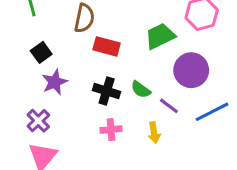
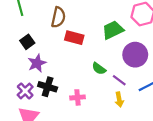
black cross: (107, 91) -> (48, 87), moved
yellow arrow: (154, 133) -> (119, 100), moved

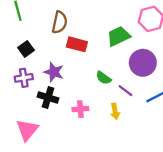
purple star: (37, 63) -> (54, 72), moved, turned -30
purple cross: (25, 91) -> (24, 78), moved, turned 35
yellow arrow: (119, 100) -> (115, 111), moved

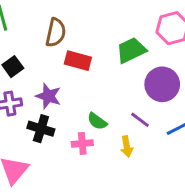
green semicircle: (104, 78) -> (97, 121), moved

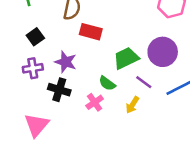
green trapezoid: (131, 50) -> (126, 58), moved
pink cross: (82, 143) -> (95, 102), turned -30
yellow arrow: (127, 146) -> (132, 105), turned 42

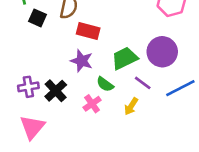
black square: (35, 37) -> (37, 18), moved, turned -30
purple star: (66, 62) -> (82, 61), moved
purple cross: (33, 68) -> (28, 87), moved
black cross: (59, 90) -> (56, 91), turned 30

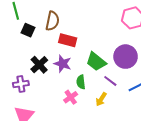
green trapezoid: (125, 58) -> (96, 62), turned -115
green semicircle: (105, 84) -> (81, 82), turned 48
black cross: (56, 91) -> (39, 65), moved

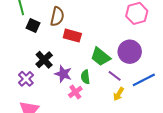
purple star: (63, 64) -> (63, 74), moved
purple cross: (21, 84) -> (26, 79), turned -35
yellow arrow: (101, 99) -> (119, 94), moved

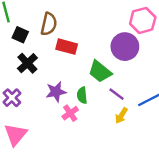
purple circle: (130, 52) -> (125, 47), moved
black cross: (44, 60) -> (27, 63), moved
purple star: (63, 74) -> (56, 92), turned -30

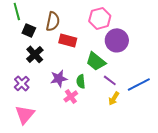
pink hexagon: (143, 20) -> (100, 18), moved

